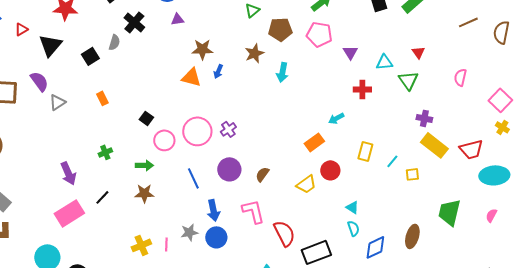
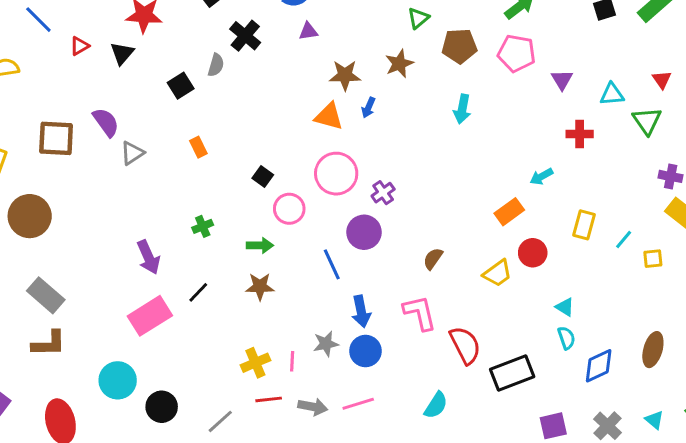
black triangle: (50, 45) -> (122, 53), moved, size x0.7
brown star: (254, 53) -> (399, 64), moved
pink circle: (197, 131) -> (336, 174), moved
purple circle: (229, 169) -> (364, 232), moved

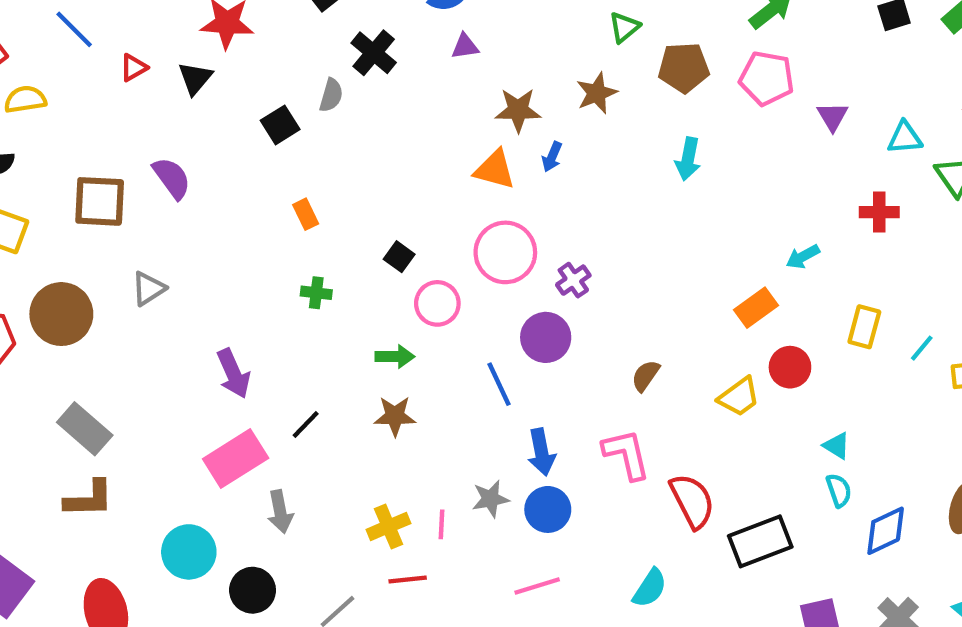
red cross: (580, 134) -> (879, 212), moved
gray triangle: (132, 153) -> (148, 289), moved
green cross: (203, 226) -> (316, 293), moved, turned 30
gray arrow: (313, 407) -> (280, 512), moved, turned 68

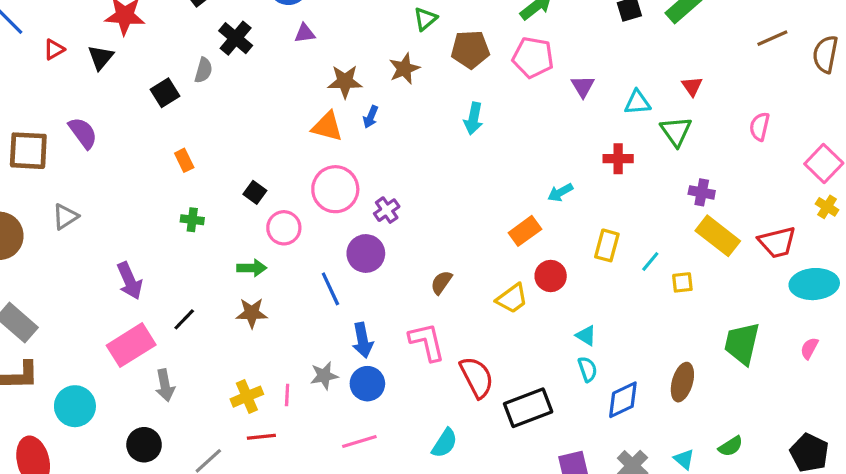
cyan circle: (189, 552) -> (75, 406), moved

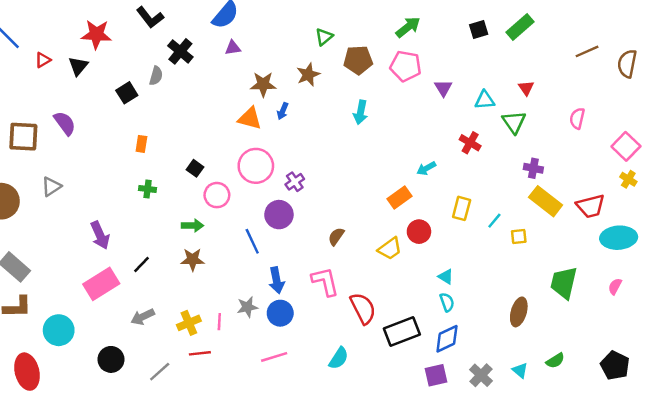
red cross: (618, 159) -> (470, 143), turned 30
orange rectangle: (184, 160) -> (141, 144), turned 35
gray arrow: (165, 385) -> (143, 317), moved, turned 75
blue diamond: (623, 400) -> (447, 339), moved

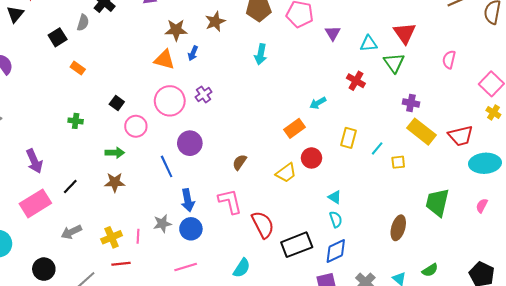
red triangle: (526, 88) -> (405, 33), size x1.6
orange rectangle: (141, 144) -> (78, 68), moved, turned -64
purple cross: (295, 182) -> (204, 94), moved

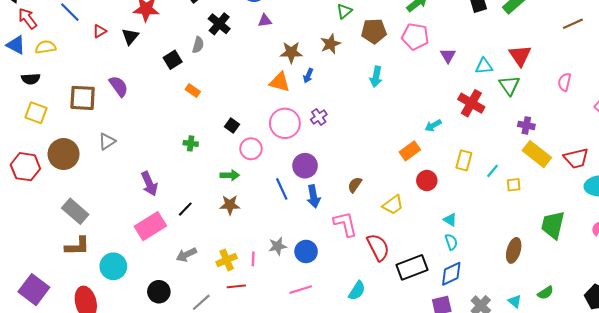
red cross: (356, 81) -> (471, 103), size x1.4
yellow trapezoid: (286, 173) -> (393, 205), moved
blue arrow: (188, 200) -> (313, 196), moved

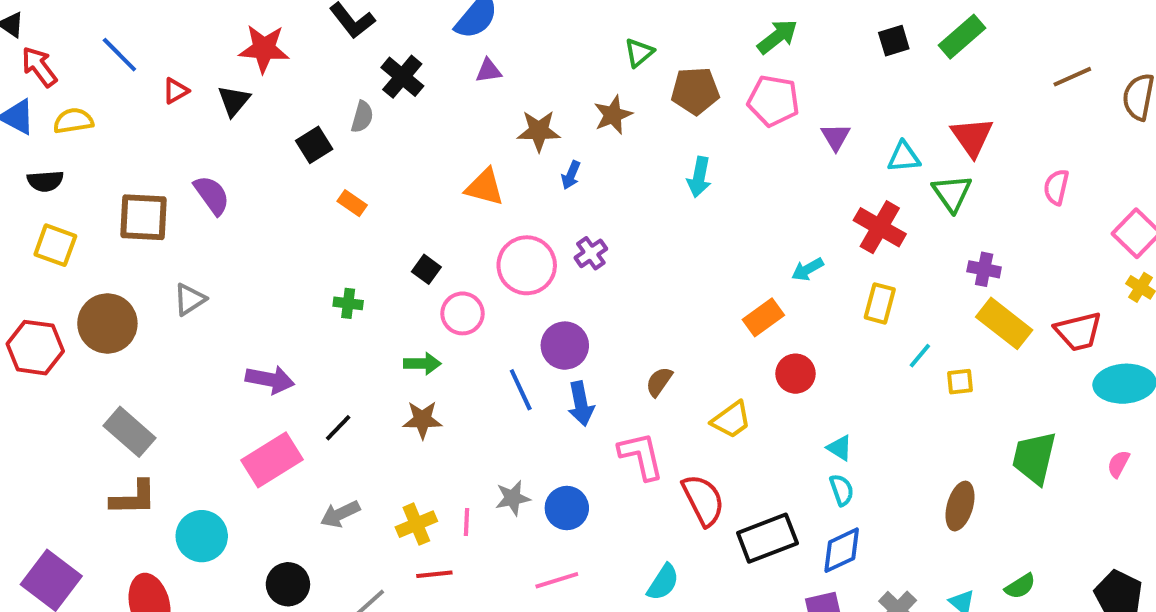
orange triangle: (280, 82) -> (485, 187), moved
yellow rectangle: (464, 160) -> (880, 303), moved
purple arrow: (149, 184) -> (270, 380), turned -55

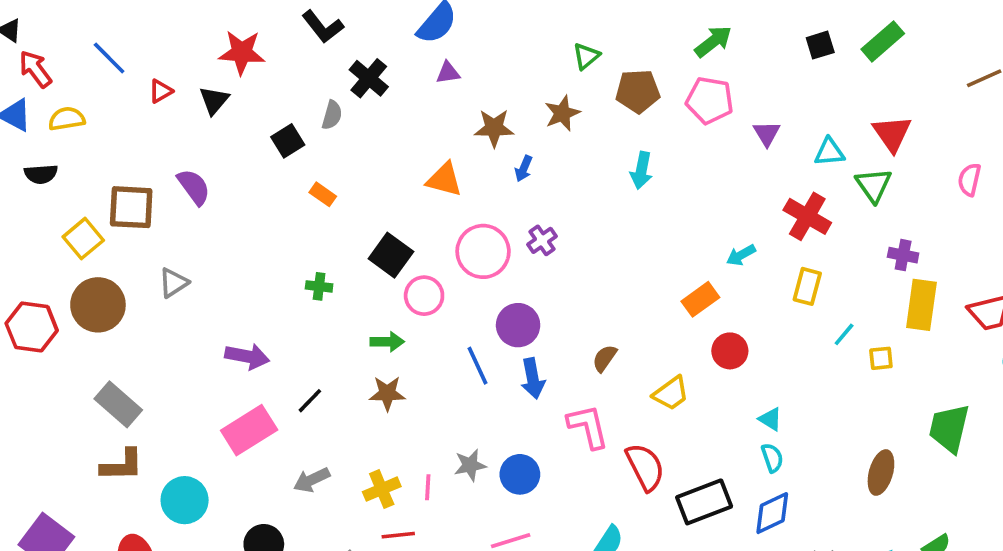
yellow square: (55, 245) -> (83, 239), moved, turned 30
black square: (426, 269) -> (391, 255), size x1.6
yellow rectangle: (1004, 323) -> (921, 305), turned 60

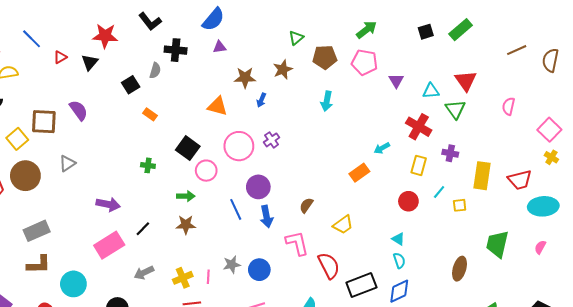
black cross: (369, 78) -> (176, 50), turned -35
purple cross: (903, 255) -> (450, 153), moved
red circle: (730, 351) -> (408, 201), moved
gray rectangle: (118, 404) -> (37, 231), turned -65

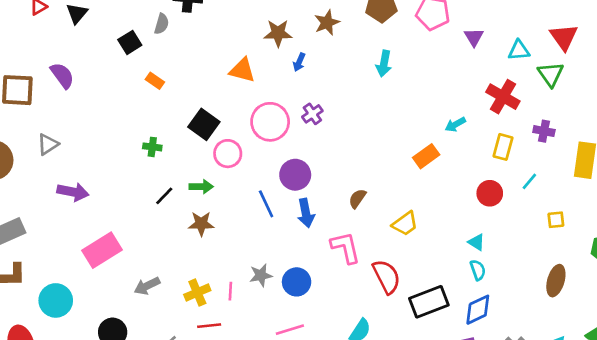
purple arrow: (108, 204) -> (73, 192), moved
yellow square: (460, 205) -> (556, 220), moved
black line: (143, 229) -> (164, 196), moved

